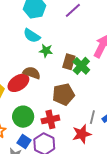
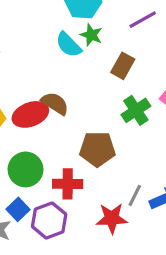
green star: (46, 51) -> (91, 35), moved
brown rectangle: (69, 62) -> (123, 66), moved

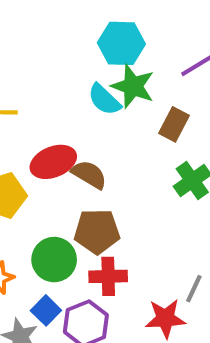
green star: (91, 35) -> (133, 86), size x1.5
red ellipse: (30, 114) -> (53, 162), moved
brown pentagon: (97, 149) -> (97, 231), moved

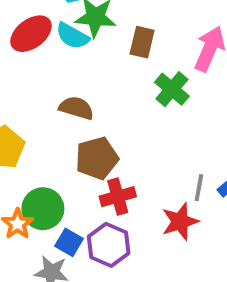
red ellipse: (53, 162) -> (31, 34), moved
green circle: (54, 260) -> (43, 209), moved

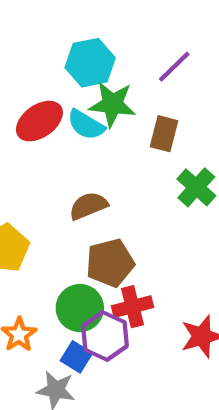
brown semicircle: (76, 108) -> (88, 206), turned -40
green circle: (43, 209) -> (80, 308), moved
purple hexagon: (109, 245) -> (105, 336), moved

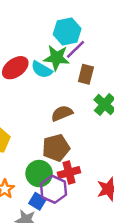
cyan hexagon: (90, 63) -> (67, 32), moved
purple line: (174, 67) -> (75, 49), moved
brown semicircle: (88, 206) -> (62, 113), moved

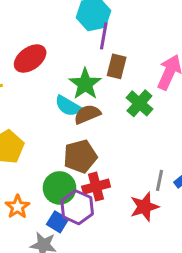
purple line: (75, 49) -> (104, 36), turned -35
green star: (57, 58) -> (85, 84), moved, turned 30
cyan semicircle: (42, 70) -> (68, 106), moved

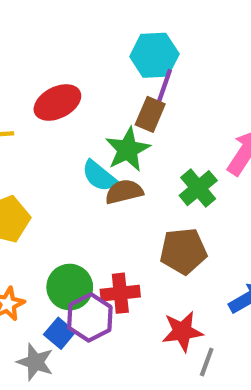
brown rectangle: (117, 66) -> (150, 114), moved
brown pentagon: (80, 156) -> (183, 251), moved
gray line: (159, 180) -> (207, 362), moved

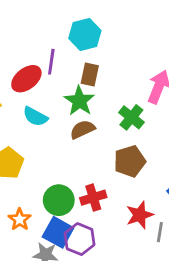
purple line: (164, 87) -> (51, 62), moved
cyan semicircle: (99, 176) -> (35, 117), moved
purple hexagon: (90, 317) -> (79, 239), moved
blue square: (60, 333) -> (58, 232), size x1.5

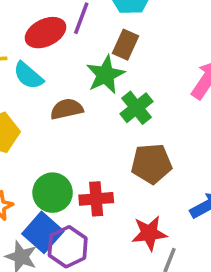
cyan semicircle: (35, 117) -> (28, 76), moved
green cross: (131, 117) -> (136, 108), moved
brown semicircle: (82, 129) -> (67, 109), moved

